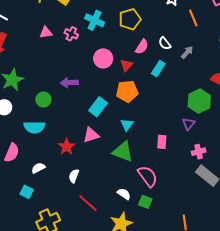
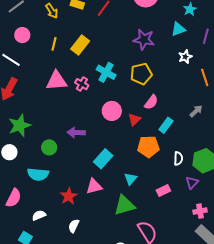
pink triangle: (46, 32) -> (57, 81), size x1.6
white semicircle: (165, 43) -> (178, 158), moved, turned -144
orange pentagon: (127, 91) -> (148, 147), moved
pink rectangle: (162, 142) -> (163, 191), moved, turned 56
green triangle: (123, 152) -> (124, 205), turned -40

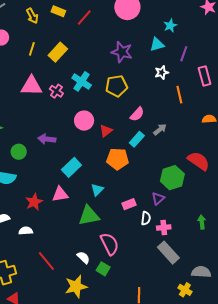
pink semicircle: (151, 102) -> (137, 114), moved
gray arrow: (196, 111) -> (160, 129), moved
white semicircle: (178, 158) -> (146, 218), moved
white semicircle: (74, 226) -> (26, 231), moved, turned 56

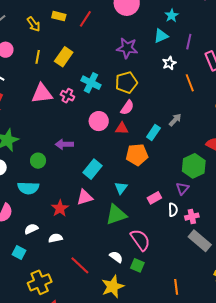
pink semicircle: (137, 114) -> (127, 107), moved
red triangle: (106, 131) -> (122, 128), turned 48

